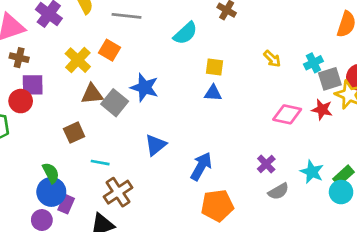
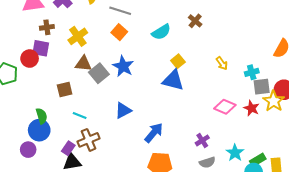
orange square: (110, 50) -> (119, 32), moved
brown cross: (19, 58) -> (47, 27), moved, turned -32
yellow square: (215, 67) -> (178, 61), turned 32
blue triangle: (213, 93) -> (173, 80), size x1.6
purple rectangle: (66, 204) -> (68, 148), moved

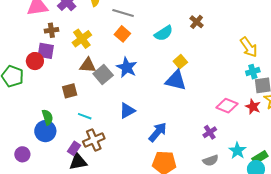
yellow arrow: (222, 63) -> (249, 47), moved, size x1.5
purple cross: (202, 140) -> (210, 132), moved
purple circle: (28, 150) -> (22, 154), moved

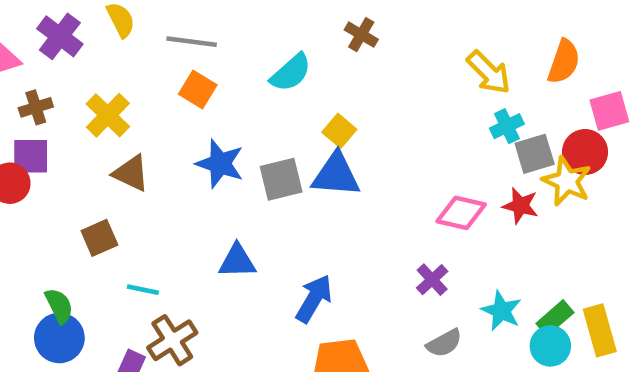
brown triangle: (88, 65) -> (131, 173), turned 30
gray square: (103, 75) -> (281, 179), moved, turned 36
blue triangle: (127, 111) -> (237, 261), turned 36

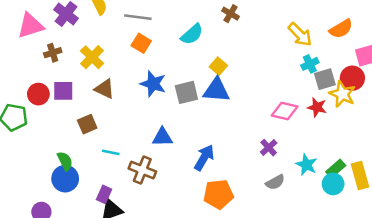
orange semicircle: (564, 62) -> (341, 29), turned 40
purple square: (31, 156) -> (63, 91), moved
brown cross: (172, 340) -> (142, 170), moved, turned -36

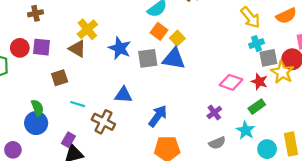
orange square: (141, 43) -> (159, 31), moved
yellow cross: (92, 57) -> (87, 29), moved
green rectangle: (336, 169) -> (257, 107), moved

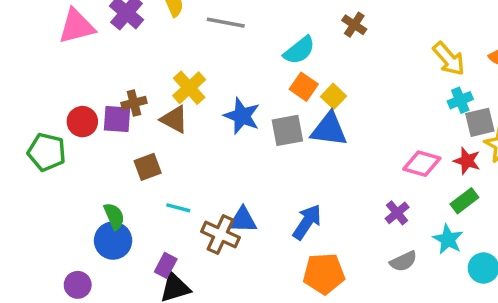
brown cross: (35, 13) -> (134, 103), moved
blue triangle: (123, 95) -> (243, 220), moved

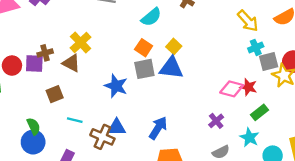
orange square: (304, 87) -> (144, 48), moved
blue star: (242, 116) -> (116, 86), moved
red star: (467, 161) -> (248, 87), moved

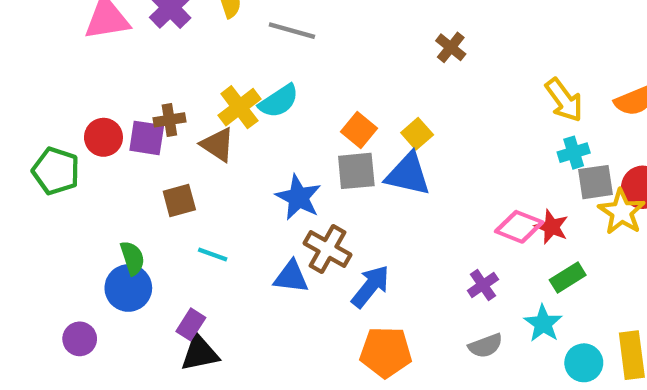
cyan semicircle: (151, 17) -> (279, 101), moved
brown cross: (102, 137) -> (328, 249), moved

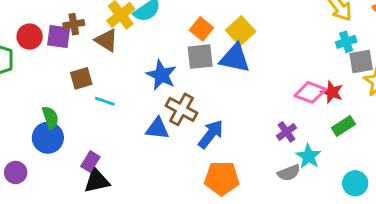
yellow square: (417, 134) -> (241, 31), size x1.4
cyan line: (213, 255) -> (105, 101), moved
cyan star: (543, 323) -> (309, 156), moved

